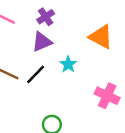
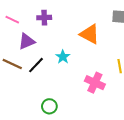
purple cross: (46, 17) -> (44, 18), turned 32
purple triangle: (42, 42) -> (27, 41), moved

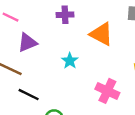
purple cross: (44, 18) -> (65, 15), moved
black line: (36, 65) -> (29, 95), moved, turned 72

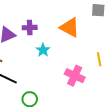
purple cross: (65, 15) -> (30, 28), moved

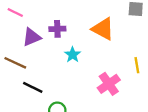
pink cross: (75, 76) -> (109, 84), turned 30

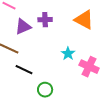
cyan star: (73, 55) -> (68, 54), moved
pink cross: (109, 84) -> (89, 67), turned -30

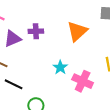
orange triangle: (84, 20) -> (77, 31), turned 50

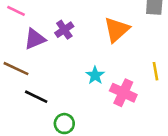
purple cross: (36, 31) -> (64, 30), turned -32

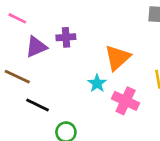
purple cross: (64, 30) -> (66, 37), turned 30
orange triangle: (117, 30) -> (117, 58), moved

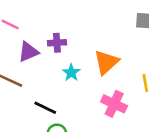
cyan star: (97, 83) -> (71, 73), moved
black line: (38, 105) -> (45, 108), moved

